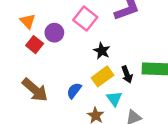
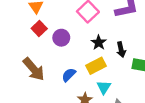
purple circle: (54, 33) -> (61, 38), moved
black arrow: (127, 74) -> (121, 50), moved

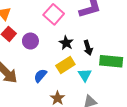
cyan triangle: (104, 87) -> (85, 75), moved

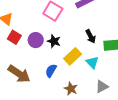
black star: (66, 43) -> (54, 41), moved

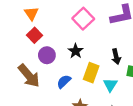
purple circle: (36, 40) -> (47, 55), moved
yellow rectangle: (73, 56) -> (91, 73), turned -42

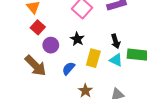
cyan triangle: (110, 85) -> (116, 60), moved, turned -32

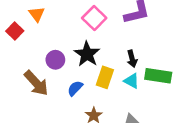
red square: (38, 27) -> (15, 31), moved
black star: (77, 39) -> (87, 54), size x1.5

